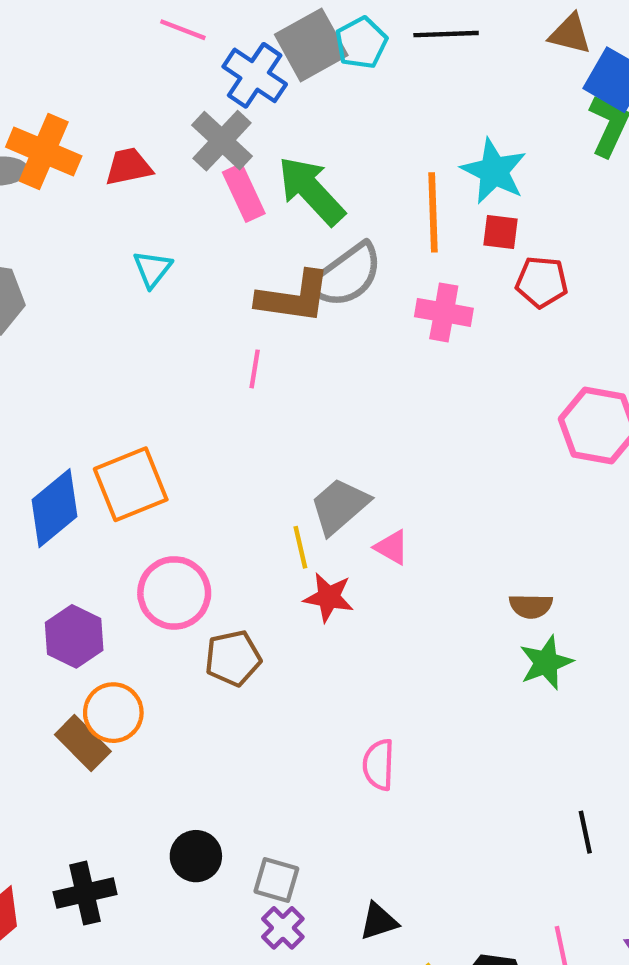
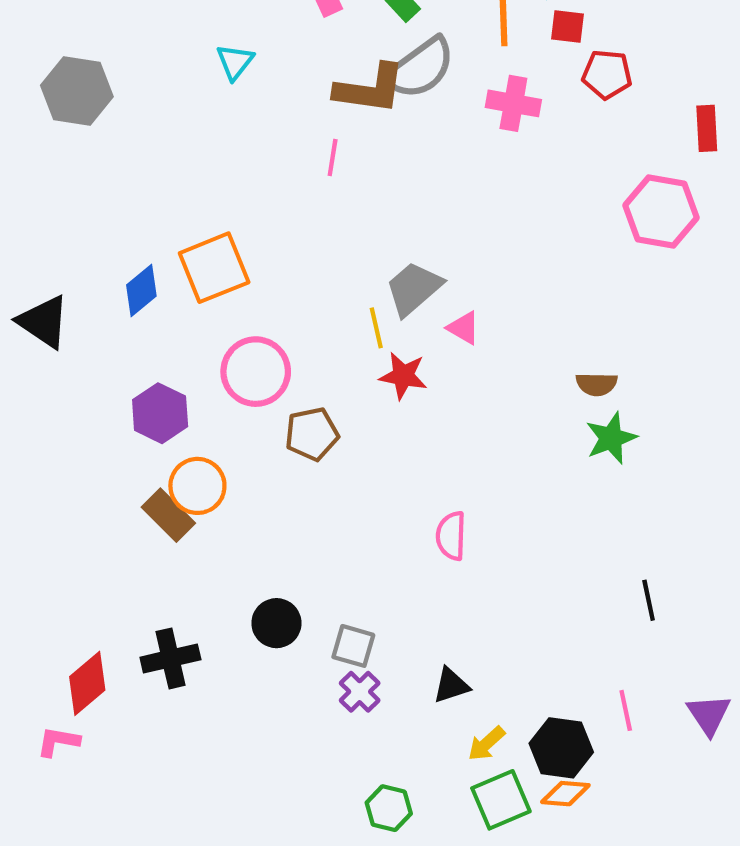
blue diamond: (55, 508) -> (141, 291), size x0.7

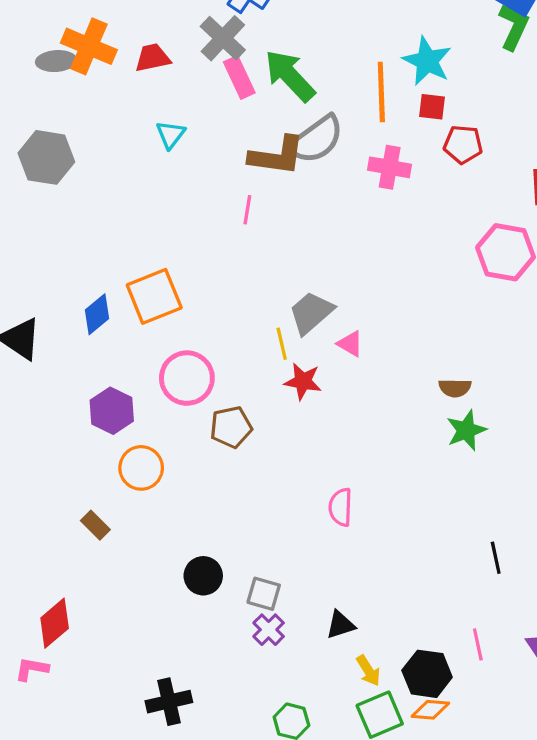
brown rectangle: (168, 515) -> (95, 525), moved, size x0.7
black cross: (170, 658) -> (169, 702), moved
yellow arrow: (486, 744) -> (368, 671), turned -80

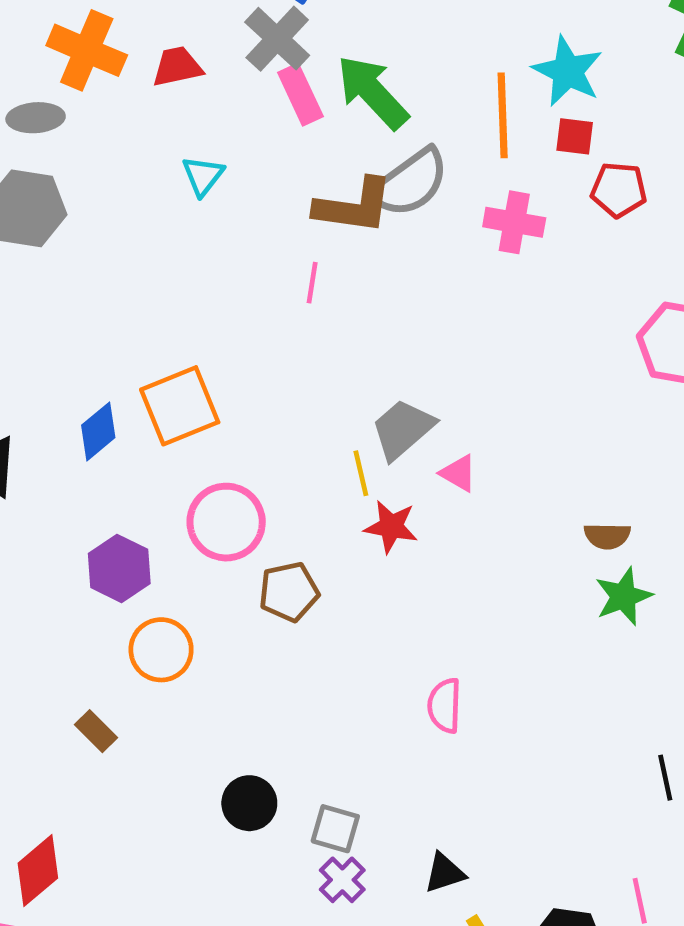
gray ellipse: (56, 61) -> (36, 118), moved

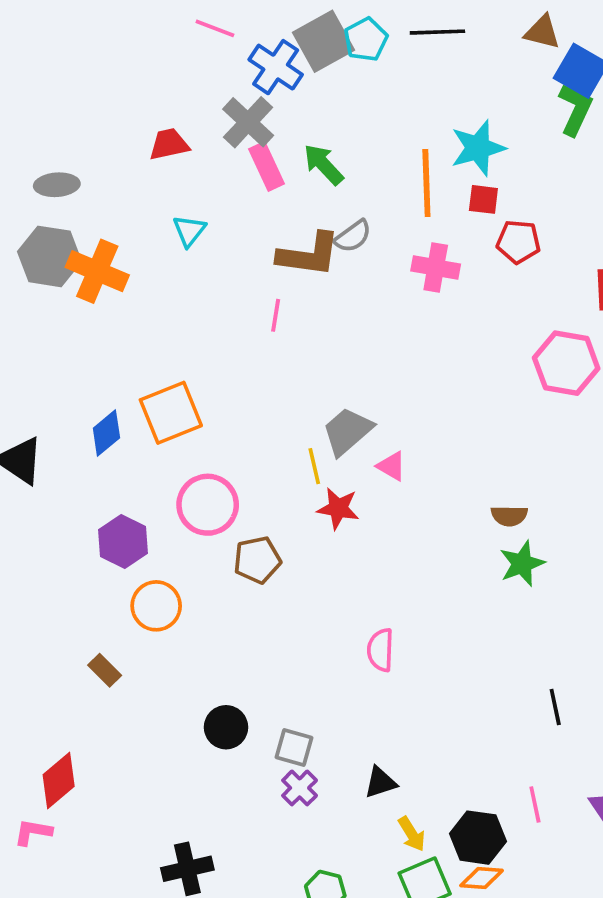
orange cross: (87, 50) -> (97, 271), moved
cyan star: (568, 71) -> (478, 148), turned 30
green arrow: (372, 92) -> (323, 165), size x0.7
gray semicircle: (410, 183) -> (353, 236), size x0.6

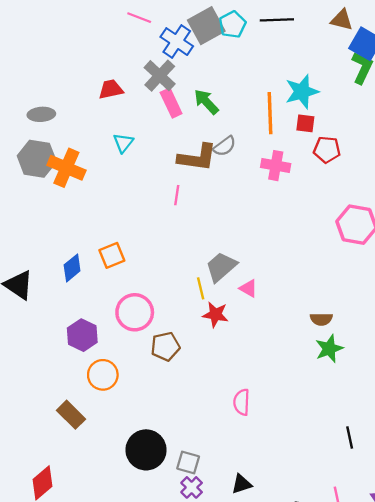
orange square: (171, 413) -> (112, 255), size x0.7
brown rectangle: (105, 670) -> (71, 415), size x1.4
black circle: (226, 727) -> (146, 450), size x1.5

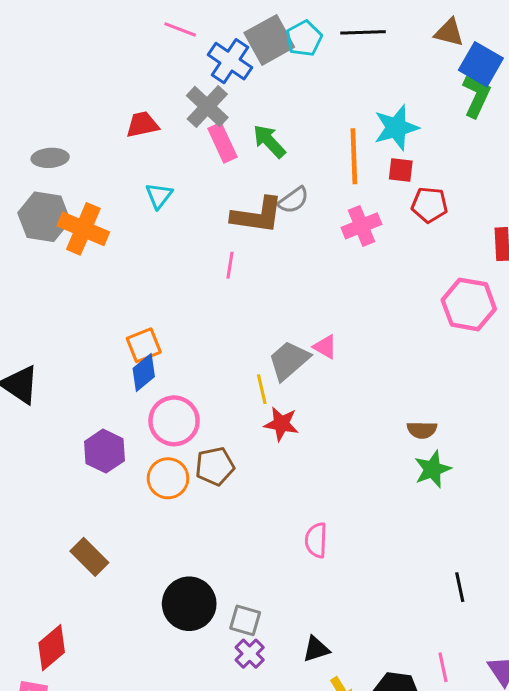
pink cross: (276, 166) -> (361, 226), turned -32
blue diamond: (72, 268) -> (144, 372), moved
pink triangle: (248, 288) -> (325, 347), moved
orange circle: (103, 375) -> (168, 478), moved

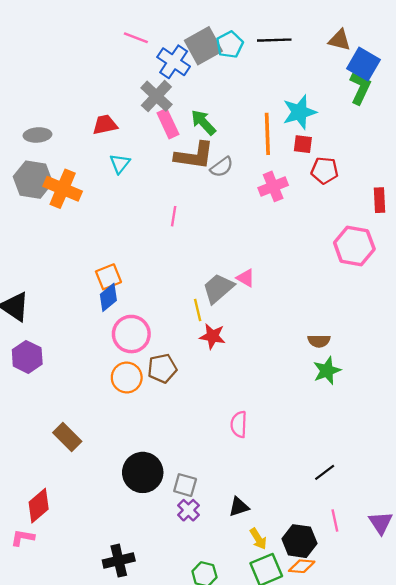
red trapezoid: (142, 125) -> (105, 125), moved
brown L-shape: (257, 215) -> (194, 156), moved
purple hexagon: (104, 451) -> (27, 357), moved
black line: (460, 587) -> (325, 472), moved, turned 65

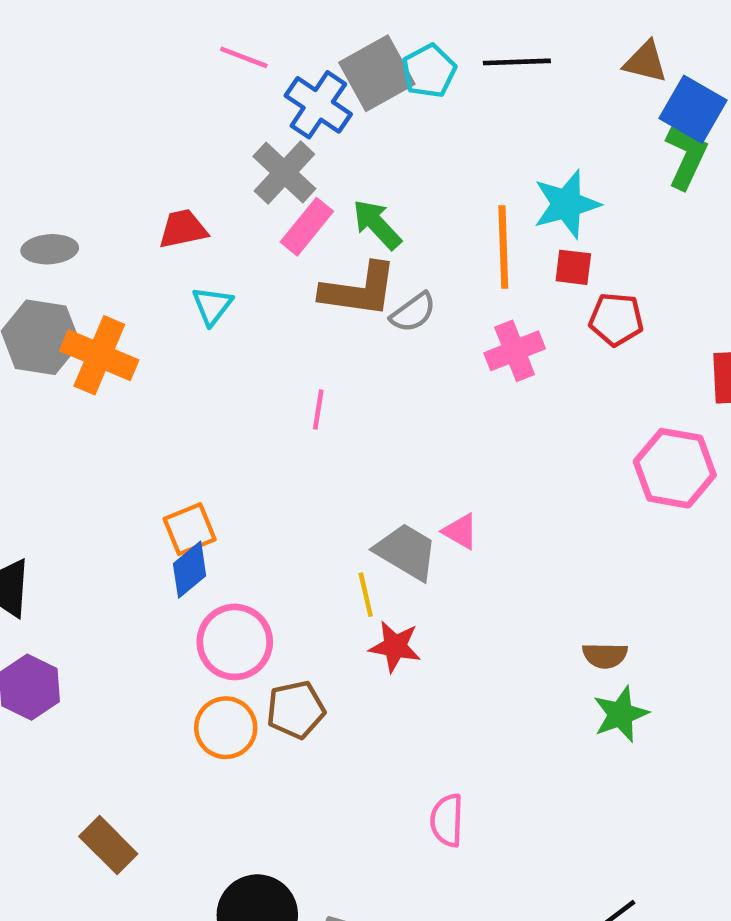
pink rectangle: (168, 124) -> (307, 227), turned 64
gray trapezoid: (218, 288) -> (406, 552), turned 72

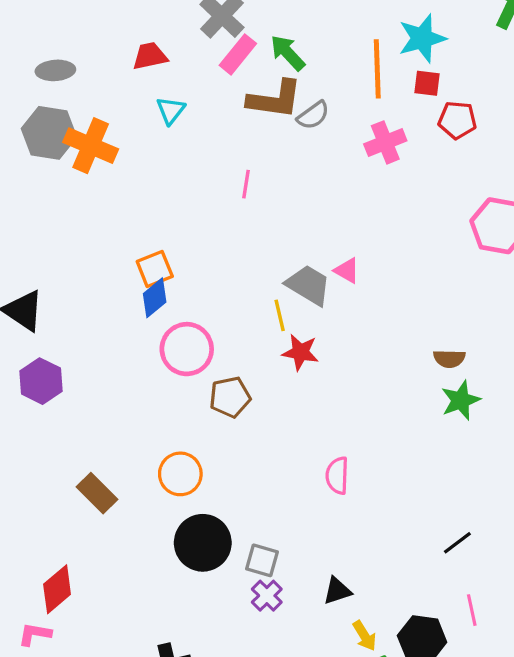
orange circle: (226, 728) -> (180, 474), moved

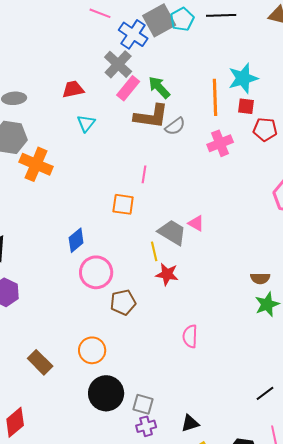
orange cross: (91, 146) -> (36, 164), moved
pink line: (246, 184) -> (144, 174), moved
orange square: (155, 269) -> (123, 204), moved, turned 30
pink semicircle: (337, 476) -> (190, 336), moved
purple cross: (267, 596) -> (146, 426), turned 30

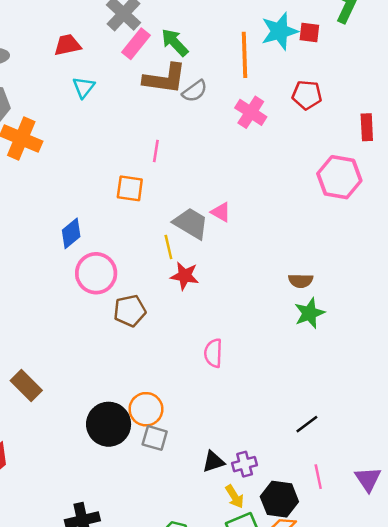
red square: (246, 106) -> (309, 32), moved
pink cross: (220, 143) -> (251, 112), turned -35
orange circle: (92, 350) -> (146, 409), moved
purple cross: (146, 426) -> (245, 464), moved

